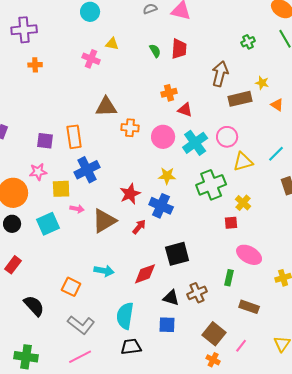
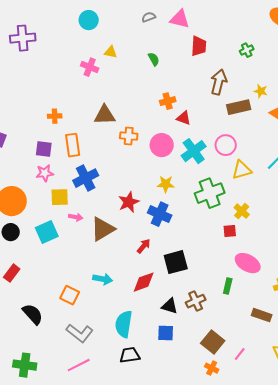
red trapezoid: (179, 49) -> (199, 46), moved
orange cross: (35, 65) -> (55, 116), moved
pink star: (38, 172) -> (45, 173), moved
red arrow: (139, 227) -> (144, 246), moved
brown rectangle: (249, 307) -> (262, 315), moved

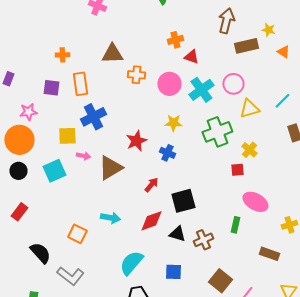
pink star: (45, 173) -> (28, 112), moved
blue cross: (160, 214) -> (167, 153), size x0.7
black triangle: (170, 306) -> (177, 234), moved
cyan semicircle: (124, 324) -> (131, 263), turned 32
gray L-shape: (80, 333) -> (70, 276), moved

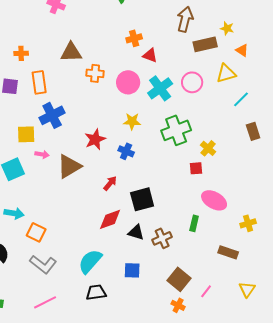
yellow triangle: (249, 109) -> (226, 73), moved
cyan arrow: (110, 218) -> (14, 213), moved
gray L-shape: (70, 276) -> (43, 264), moved

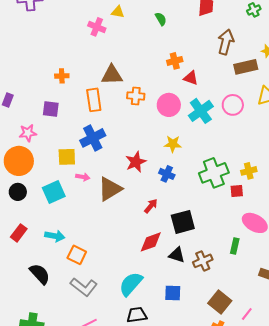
orange rectangle: (39, 82) -> (94, 100), moved
green cross: (176, 130) -> (214, 173), moved
yellow cross: (208, 148) -> (249, 171), turned 35

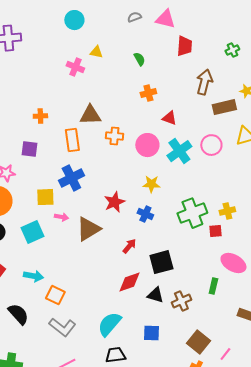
orange cross: (175, 61) -> (148, 93), moved

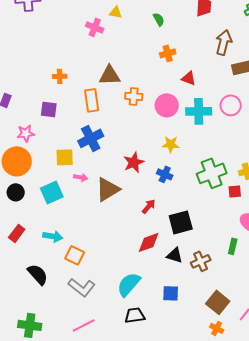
cyan cross: (179, 151) -> (199, 111), turned 35

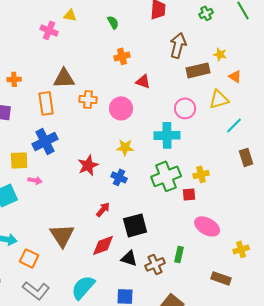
cyan cross: (199, 111) -> (167, 135), moved
brown triangle: (108, 189) -> (62, 235), moved, turned -32
green rectangle: (233, 246) -> (179, 254), moved

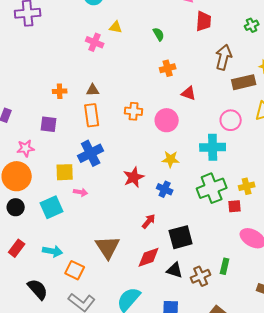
brown triangle: (64, 78) -> (93, 90), moved, size x0.6

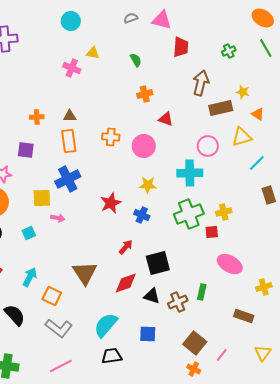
cyan square: (52, 207) -> (29, 233), size x0.6
cyan arrow: (53, 251) -> (30, 277), turned -72

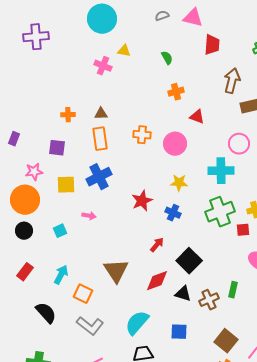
cyan circle: (71, 21) -> (102, 19), size x1.5
yellow square: (42, 198) -> (66, 185), moved
black square: (158, 263) -> (189, 261), turned -30

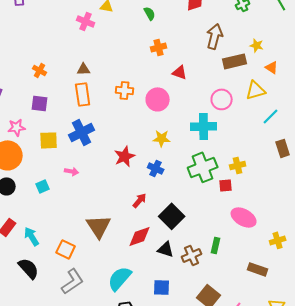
orange cross: (68, 115) -> (40, 70), moved, turned 32
cyan arrow: (61, 275) -> (32, 236), moved, turned -60
gray L-shape: (90, 326) -> (73, 281), turned -72

